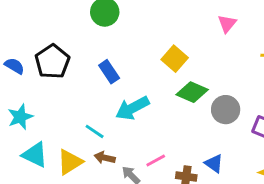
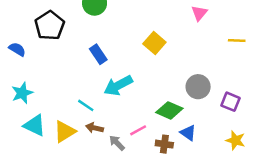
black pentagon: (52, 62) -> (50, 26), moved
green diamond: (192, 92) -> (169, 110), moved

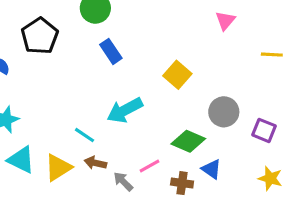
yellow square: (154, 43) -> (177, 75), moved
blue rectangle: (98, 54) -> (111, 51), moved

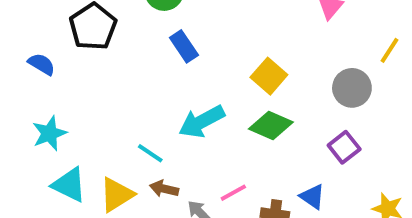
yellow line: (272, 55) -> (390, 50), turned -60
gray circle: (224, 112) -> (352, 88), moved
purple square: (264, 130) -> (344, 147), moved, turned 30
green diamond: (188, 141) -> (271, 125), moved

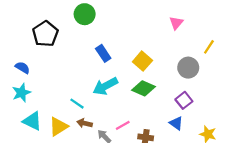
blue rectangle: (184, 46) -> (103, 53), moved
blue semicircle: (42, 64) -> (22, 68), moved
blue triangle: (312, 197) -> (176, 123), moved

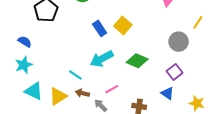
yellow square: (142, 61) -> (123, 25), moved
pink line: (123, 125) -> (112, 89), moved

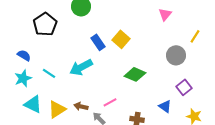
cyan arrow: (102, 59) -> (81, 67), moved
purple square: (175, 72) -> (184, 87), moved
cyan line: (75, 75) -> (49, 73), moved

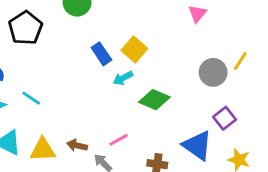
yellow line: (195, 36) -> (240, 61), moved
cyan arrow: (81, 67) -> (123, 78), moved, size x0.6
blue triangle: (165, 106) -> (197, 145), size x1.6
yellow triangle: (57, 109) -> (43, 150), turned 30

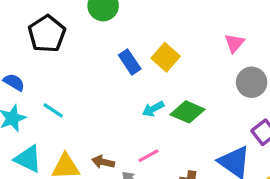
pink triangle: (197, 14) -> (234, 43), moved
cyan arrow: (123, 78) -> (153, 109), moved

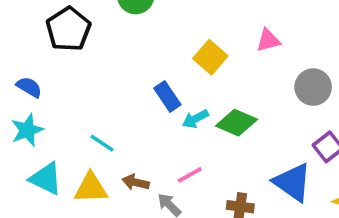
pink triangle: (234, 43) -> (268, 40), moved, turned 35
blue rectangle: (130, 62) -> (167, 96), moved
cyan line: (53, 110) -> (102, 143), moved

